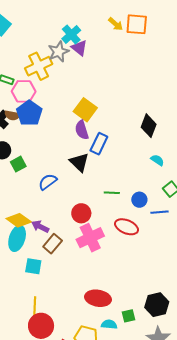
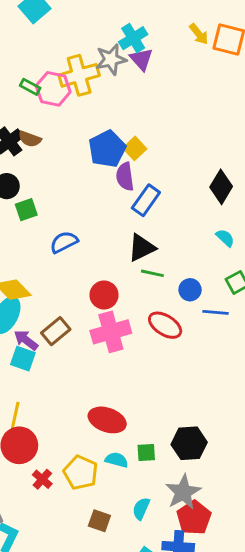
pink hexagon: (24, 91) -> (53, 89), moved
yellow square: (85, 110) -> (135, 148), size x0.7
blue pentagon: (29, 113) -> (107, 149), moved
black triangle: (79, 162) -> (142, 248), moved, turned 40
purple arrow: (40, 227) -> (26, 340), moved

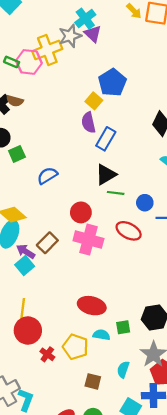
blue pentagon: (107, 149) -> (112, 82), moved
pink cross: (111, 332) -> (88, 240), turned 36
cyan square: (23, 359) -> (25, 266), turned 36

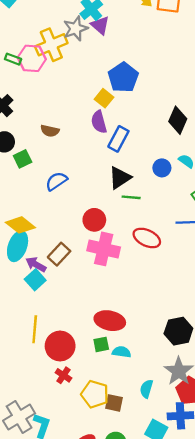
brown semicircle: (15, 101) -> (50, 131), moved
blue circle: (145, 203) -> (162, 168), moved
green square: (123, 327) -> (101, 344), moved
red circle: (28, 330) -> (60, 346), moved
yellow pentagon: (75, 347) -> (95, 394), moved

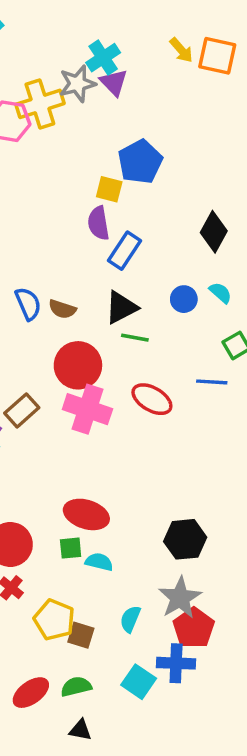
yellow square: (104, 98) -> (109, 189), turned -30
brown semicircle: (50, 131) -> (62, 309), moved
blue semicircle: (56, 181) -> (28, 304), turned 95
red circle: (94, 220) -> (78, 365), size x1.4

